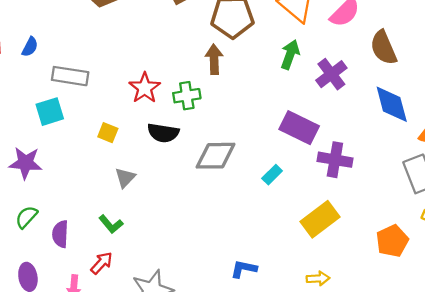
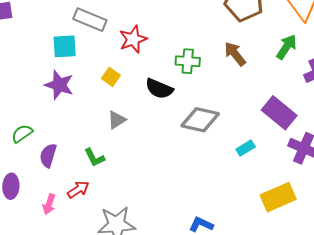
brown arrow: (214, 59) -> (235, 54), moved, turned -50
red star: (145, 88) -> (133, 39), moved
purple star: (26, 163) -> (59, 85), moved

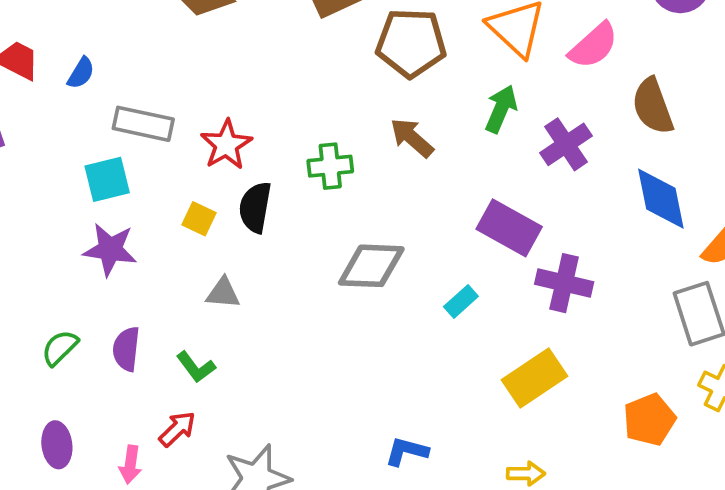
black semicircle: (159, 89) -> (255, 207), moved, turned 88
gray triangle: (117, 120) -> (223, 293), turned 48
purple semicircle: (48, 156) -> (126, 349), moved

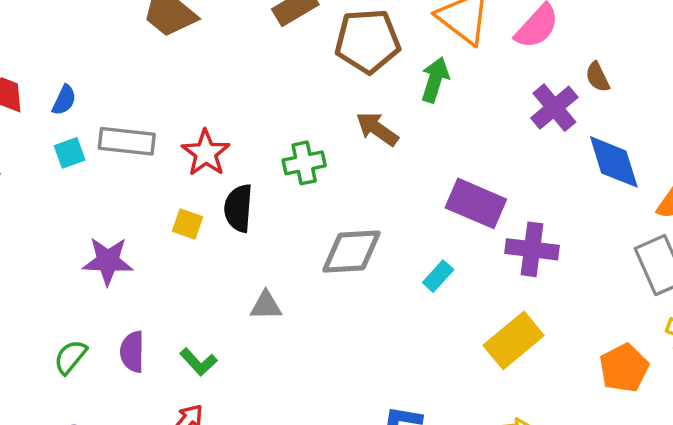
brown semicircle: (653, 106) -> (597, 77), size x0.6
green arrow: (501, 109) -> (435, 80), moved
purple cross: (566, 144) -> (554, 108), moved
cyan square: (107, 179) -> (70, 153), moved, size x0.7
gray triangle: (223, 293) -> (266, 306), moved

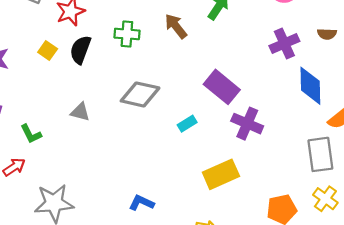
brown semicircle: (597, 77) -> (327, 34), moved, turned -78

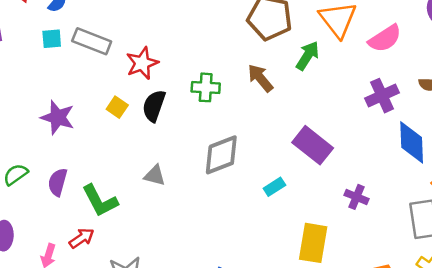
gray diamond: (140, 94) -> (221, 155), turned -33
purple cross: (247, 124) -> (356, 197), moved, size x0.7
green L-shape: (31, 134) -> (100, 201), size x1.5
yellow rectangle: (221, 174) -> (313, 243), turned -56

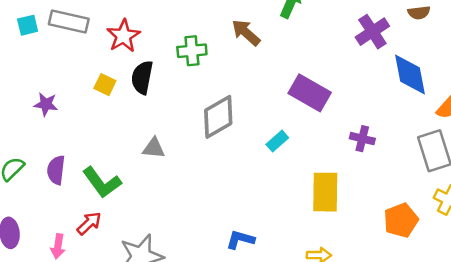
purple star: (58, 117) -> (46, 104), size x0.7

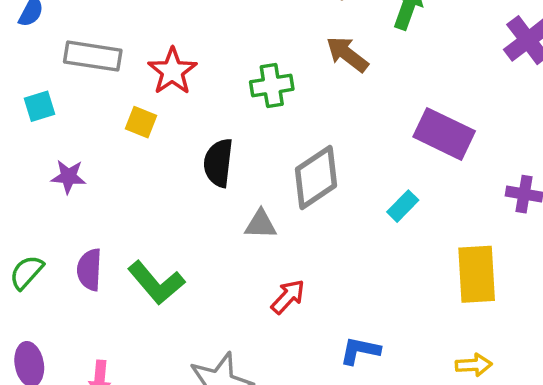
cyan square: (28, 25) -> (40, 106), moved
black semicircle: (142, 77) -> (218, 163), moved
yellow square: (105, 85) -> (141, 122), moved
gray triangle: (154, 148) -> (261, 224), moved
red arrow: (89, 223) -> (288, 297), moved

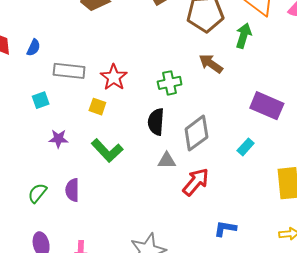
black semicircle: (218, 163) -> (156, 122), moved
green L-shape: (156, 283) -> (107, 151), moved
red arrow: (288, 297) -> (196, 182), moved, size x1.4

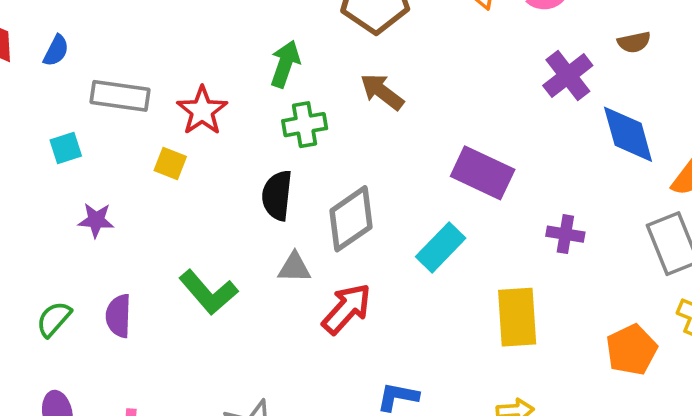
green arrow: (244, 36) -> (285, 64), moved
cyan rectangle: (246, 147) -> (441, 247), size x1.5
green L-shape: (107, 151) -> (208, 292), moved

